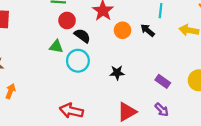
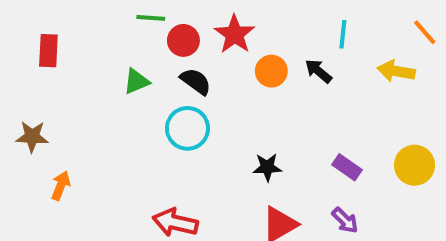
red circle: (67, 20) -> (183, 40), moved
green triangle: (56, 47) -> (136, 81), moved, turned -32
black star: (117, 73) -> (267, 167), moved

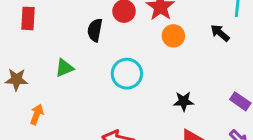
orange circle: (271, 71) -> (173, 36), moved
green triangle: (136, 81) -> (64, 68), moved
black semicircle: (196, 81) -> (95, 30), moved, turned -115

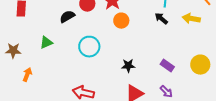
black semicircle: (95, 30) -> (67, 17), turned 49
black arrow: (220, 33) -> (161, 19), moved

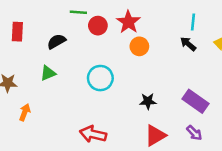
black semicircle: (67, 17) -> (56, 41), moved
purple rectangle: (167, 66) -> (195, 101), size x1.5

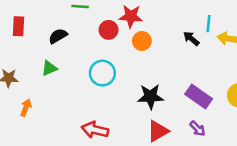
red star: (128, 22) -> (131, 16), turned -30
cyan line: (193, 22) -> (209, 24), moved
red circle: (98, 26) -> (109, 30), moved
black star: (148, 101) -> (151, 97), size x1.5

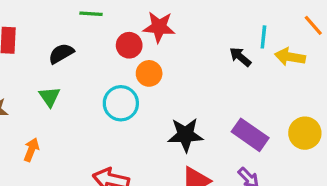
orange circle: (142, 41) -> (149, 73), moved
green triangle: (49, 68) -> (50, 97), turned -42
orange arrow: (26, 108) -> (31, 150), moved

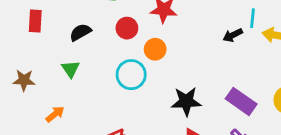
red circle: (129, 45) -> (127, 28), moved
black arrow: (240, 57) -> (233, 35), turned -66
orange arrow: (31, 150) -> (55, 114), turned 30

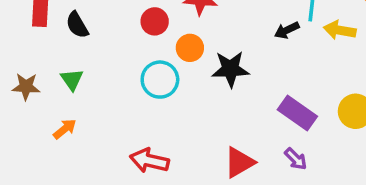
black semicircle: (80, 32) -> (77, 25), moved, turned -90
green triangle: (71, 69) -> (72, 80), moved
black star: (186, 101) -> (230, 69), moved

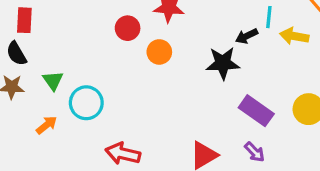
black semicircle: (77, 25) -> (16, 54), moved
black star: (230, 69) -> (223, 63), moved
cyan circle: (160, 80) -> (86, 103), moved

